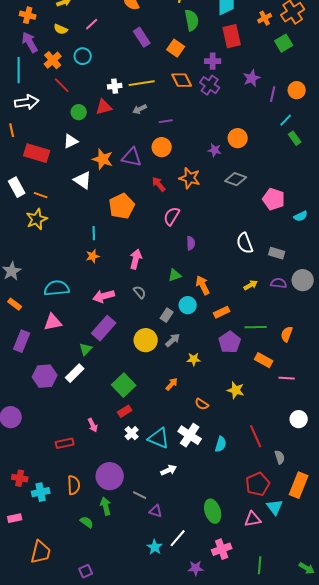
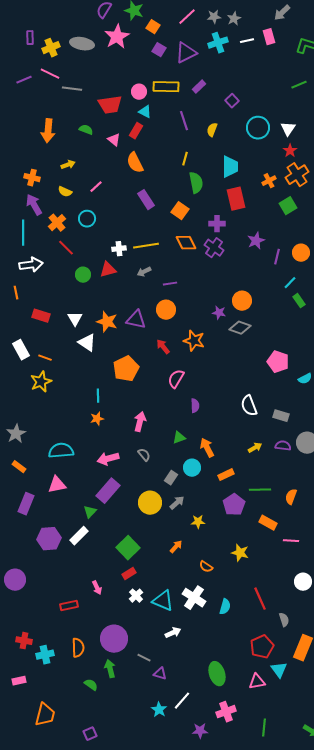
white triangle: (71, 141) -> (75, 319), moved, turned -35
red rectangle: (37, 153) -> (41, 316), size x0.7
gray diamond: (236, 179) -> (240, 328), moved

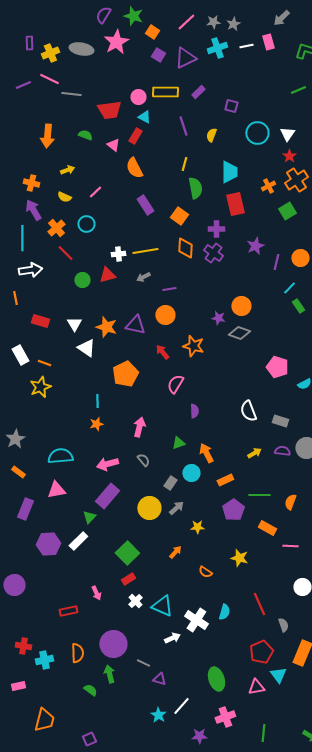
purple square: (232, 101) -> (231, 106), turned -32
orange diamond: (186, 243) -> (185, 248), turned 30
white cross: (194, 598) -> (196, 620), moved

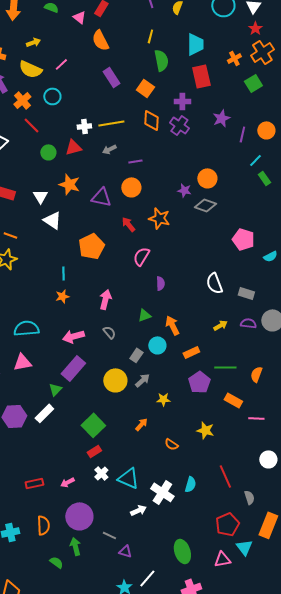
yellow semicircle: (64, 197) -> (30, 69), size x1.6
orange star: (106, 327) -> (69, 184), moved
pink arrow: (96, 593) -> (67, 482), moved, turned 88

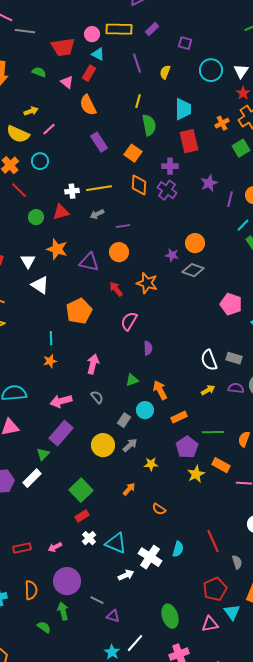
yellow arrow: (33, 42) -> (31, 111), moved
white semicircle: (214, 283) -> (209, 360), moved
yellow star: (205, 430) -> (196, 474), moved, turned 30

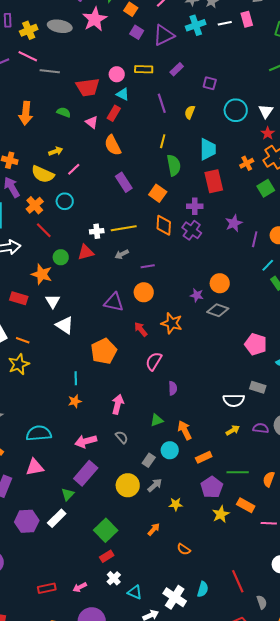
yellow rectangle: (119, 29) -> (144, 69), size x0.7
orange star: (57, 249) -> (42, 274), moved
gray rectangle: (234, 358) -> (258, 387), moved
white semicircle: (209, 360) -> (234, 400), turned -70
cyan triangle: (116, 543) -> (135, 592), moved, size x0.7

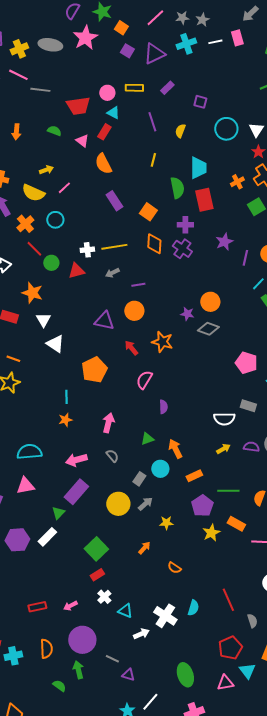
orange arrow: (26, 113) -> (16, 132), size x0.7
green semicircle: (174, 165) -> (177, 188), moved
green circle: (61, 257) -> (51, 263), moved

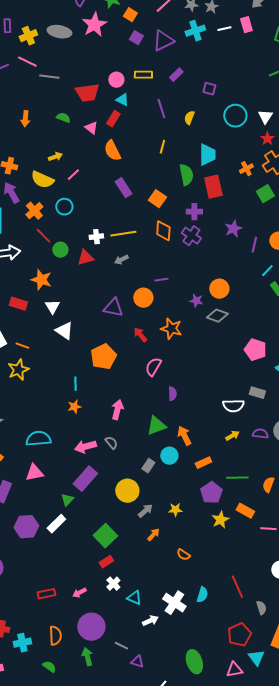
purple line: (138, 285) -> (161, 280), moved
green triangle: (147, 439) -> (156, 426), size x1.5
gray semicircle: (112, 456) -> (111, 443), moved
gray arrow: (145, 504) -> (145, 511), moved
green semicircle: (59, 686) -> (49, 667), moved

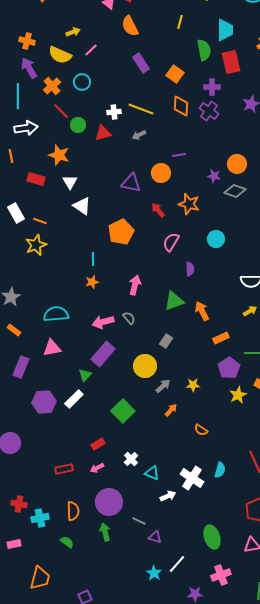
yellow line: (123, 234) -> (141, 109), turned 30
cyan circle: (169, 456) -> (216, 239), moved
red rectangle: (106, 562) -> (98, 444), moved

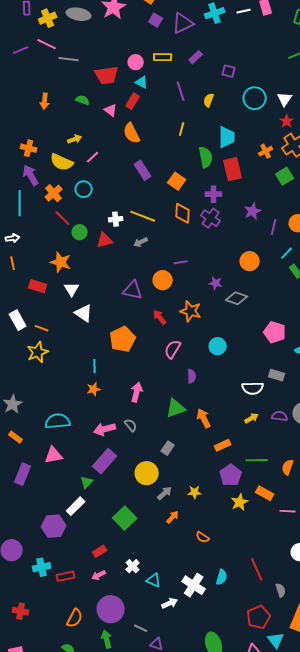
white arrow: (26, 128) -> (13, 238), moved, size x0.6
orange circle: (237, 164) -> (250, 261), moved
purple hexagon: (44, 402) -> (54, 526), moved
orange semicircle: (73, 511) -> (75, 618), turned 30
cyan cross: (40, 518) -> (42, 567), moved

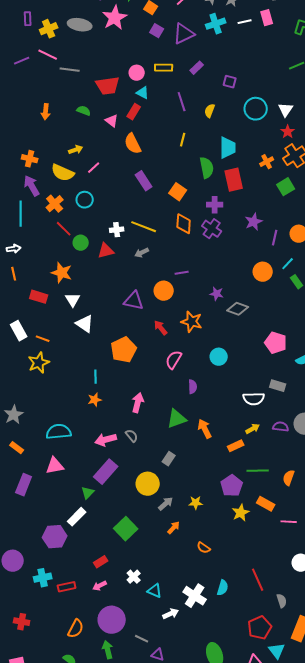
orange circle: (250, 261) -> (263, 272), moved
orange rectangle: (223, 445) -> (236, 446), moved

